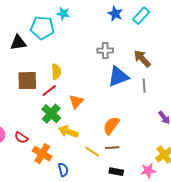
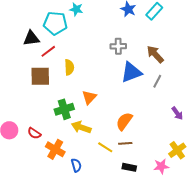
gray line: (144, 86) -> (157, 81), turned 32
red line: (49, 91) -> (48, 51), moved
green cross: (51, 114) -> (64, 109), turned 30

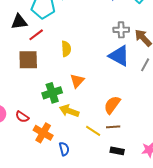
gray cross: (118, 46) -> (121, 30), moved
yellow semicircle: (69, 67) -> (66, 49), moved
blue triangle: (131, 72) -> (119, 56), turned 50

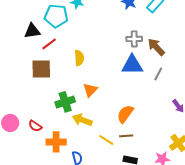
blue triangle: (119, 56) -> (132, 65), turned -30
orange cross: (43, 133) -> (56, 142), turned -30

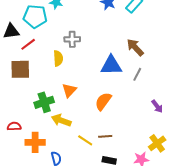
gray cross: (134, 39) -> (72, 39), moved
orange semicircle: (125, 114) -> (103, 101), moved
red semicircle: (35, 126) -> (14, 126), turned 144

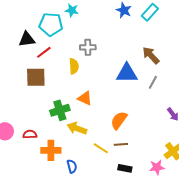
orange triangle: (69, 90) -> (85, 98), turned -49
orange semicircle: (103, 101) -> (119, 120), moved

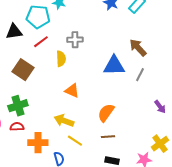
red line: (44, 52) -> (41, 42), moved
brown square: (36, 77) -> (23, 70), turned 35
green cross: (60, 110) -> (18, 106), moved
yellow line: (101, 148) -> (75, 141), moved

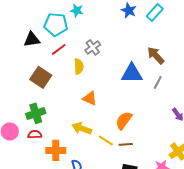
gray cross: (75, 40) -> (93, 47), turned -35
yellow line: (75, 141) -> (106, 140), moved

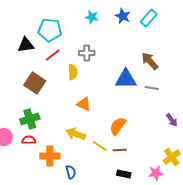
cyan star: (77, 10) -> (92, 17), moved
gray cross: (93, 47) -> (87, 53), turned 35
gray line: (158, 82) -> (152, 88), turned 72

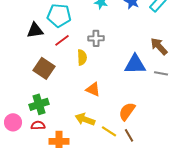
brown line: (120, 150) -> (129, 135), turned 64

